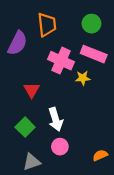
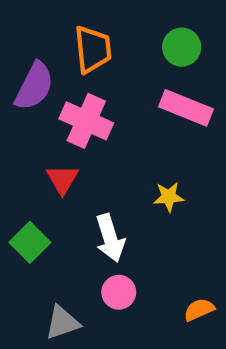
pink cross: (61, 61) -> (86, 121), moved
yellow star: (83, 78) -> (169, 197), moved
green square: (25, 127) -> (30, 242), moved

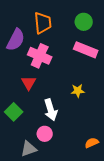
pink circle: (119, 292) -> (45, 134), moved

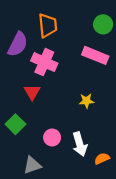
green circle: (84, 22) -> (103, 24), moved
white arrow: (51, 110) -> (80, 144), moved
pink circle: (45, 134) -> (52, 137), moved

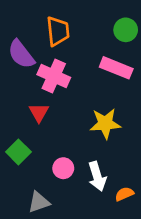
purple semicircle: (18, 44) -> (21, 54), turned 115
yellow star: (86, 101) -> (105, 123), size x1.6

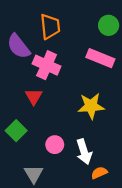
orange semicircle: (124, 194) -> (99, 173), moved
gray triangle: (39, 202) -> (34, 174), turned -42

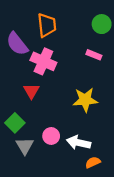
pink rectangle: (100, 58) -> (94, 55), size x0.6
white arrow: (84, 152) -> (79, 143), turned 120
gray triangle: (34, 174) -> (25, 146), moved

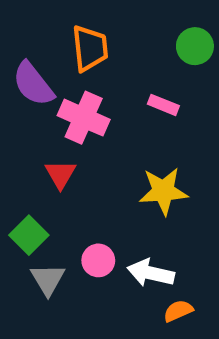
pink rectangle: (94, 55) -> (163, 105), moved

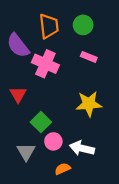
green circle: (195, 46) -> (83, 25), moved
red triangle: (60, 174) -> (18, 95), moved
green square: (29, 235) -> (41, 122), moved
orange semicircle: (178, 311) -> (63, 169), moved

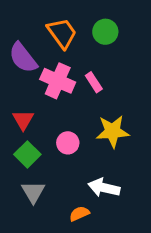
orange trapezoid: (49, 26) -> (62, 33), turned -30
pink rectangle: (89, 57) -> (94, 82), moved, turned 35
green square: (41, 122) -> (27, 154), moved
pink circle: (53, 141) -> (68, 143), moved

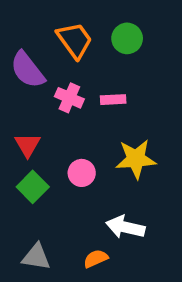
pink cross: (58, 81) -> (69, 98), size x0.7
pink rectangle: (94, 82) -> (113, 100), turned -60
gray triangle: (33, 192) -> (36, 257), moved, turned -50

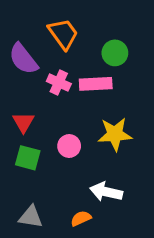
green circle: (127, 38) -> (115, 53), moved
pink rectangle: (113, 100) -> (96, 84), size x1.5
green square: (33, 187) -> (28, 158), turned -30

